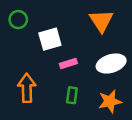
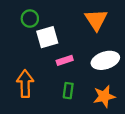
green circle: (18, 20) -> (30, 19), moved

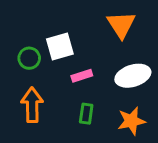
green circle: (30, 19) -> (29, 58), moved

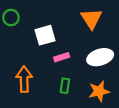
green circle: (29, 58) -> (11, 18), moved

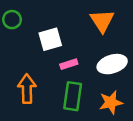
green rectangle: (65, 86) -> (73, 96), size x1.6

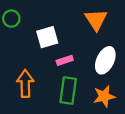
white ellipse: (112, 64) -> (105, 60), turned -48

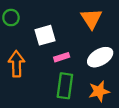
white ellipse: (105, 60) -> (100, 57), turned 35
orange arrow: (25, 84) -> (16, 64), moved

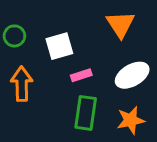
green circle: (11, 18) -> (14, 36), moved

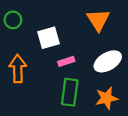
green circle: (14, 36) -> (13, 20), moved

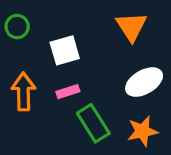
pink rectangle: (66, 61) -> (68, 92), moved
green rectangle: (70, 92) -> (93, 123), turned -40

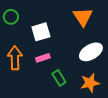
green rectangle: (93, 123) -> (59, 78), size x0.7

